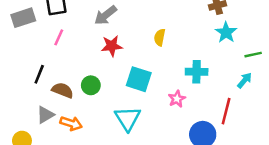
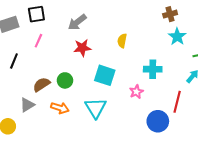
black line: (39, 74) -> (14, 61), moved
brown semicircle: (63, 90) -> (42, 85), turned -54
orange arrow: (71, 123) -> (60, 108), moved

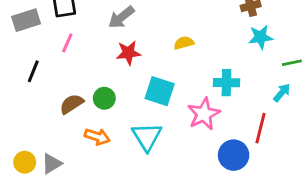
cyan star: (177, 37) -> (261, 37), turned 30
yellow semicircle: (122, 41) -> (184, 43), turned 64
pink star: (136, 92) -> (204, 114), size x1.6
gray triangle: (27, 105) -> (52, 164), moved

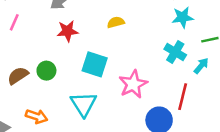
cyan cross: (226, 83) -> (175, 52), moved, turned 30
orange arrow: (97, 137) -> (37, 116), moved

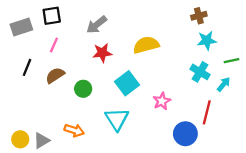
yellow semicircle: (116, 22) -> (146, 45), size x1.6
cyan square: (95, 64) -> (127, 83), turned 35
brown semicircle: (18, 76) -> (55, 75), moved
pink star: (133, 84) -> (162, 101), size x0.7

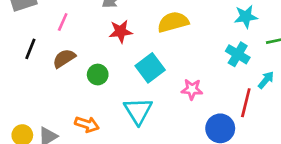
cyan arrow: (224, 84) -> (266, 80), moved
pink star: (162, 101) -> (192, 89), turned 30

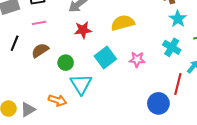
cyan star: (246, 17) -> (178, 19), turned -30
pink line: (63, 22) -> (39, 23), turned 56
pink star: (192, 89) -> (137, 60), moved
cyan triangle: (138, 111) -> (81, 84), moved

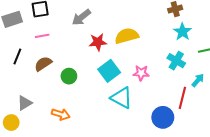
red star: (83, 30) -> (98, 42), moved
cyan triangle: (81, 84) -> (122, 98), moved, turned -30
gray triangle: (28, 110) -> (25, 103), moved

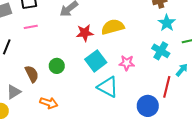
brown semicircle: (43, 64) -> (32, 74), moved, turned 96

